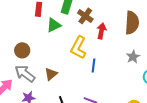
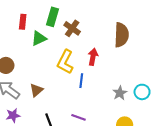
red arrow: (101, 31) -> (93, 57), moved
gray star: (133, 57) -> (120, 93), moved

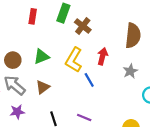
green triangle: (39, 38) -> (41, 57), moved
blue line: (81, 81) -> (89, 80), turned -40
gray star: (120, 93) -> (130, 71), moved

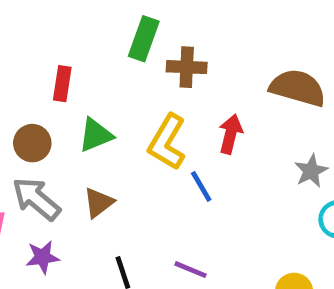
red rectangle: (33, 16) -> (62, 84), moved
brown cross: (83, 26) -> (187, 67), turned -35
brown semicircle: (133, 36) -> (298, 88), turned -80
gray star: (130, 71) -> (311, 171), moved

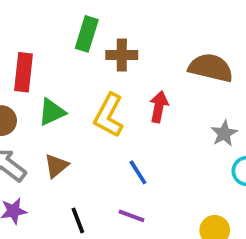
red rectangle: (62, 84) -> (23, 72), size x1.4
blue line: (201, 186) -> (138, 172), moved

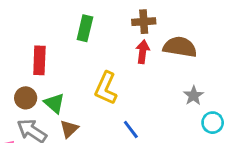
brown cross: (122, 55) -> (144, 22), moved
red arrow: (159, 107) -> (143, 52), moved
green triangle: (52, 112) -> (54, 103), moved, turned -50

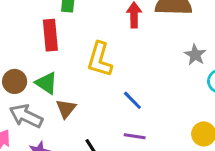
red rectangle: (39, 60) -> (50, 35), moved

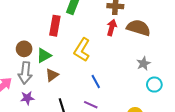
green triangle: (46, 83) -> (44, 55), turned 42
gray arrow: (26, 116) -> (25, 73), turned -125

